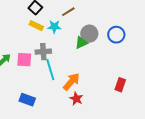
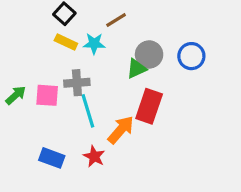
red rectangle: (120, 85) -> (149, 106), moved, size x1.5
red star: (76, 99) -> (94, 156), moved

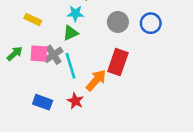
yellow rectangle: (66, 42) -> (33, 20), moved
green triangle: (136, 69) -> (71, 33), moved
gray cross: (77, 83) -> (53, 55), moved, turned -30

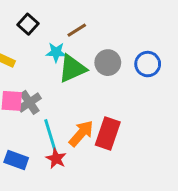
green triangle: (71, 33) -> (72, 68), moved, size x1.5
red rectangle: (118, 62) -> (108, 133), moved
cyan line: (71, 66) -> (50, 135), moved

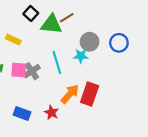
cyan star: (56, 52) -> (81, 56), moved
green triangle: (72, 68) -> (51, 24), moved, turned 30
cyan line: (50, 135) -> (57, 62), moved

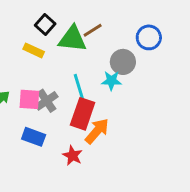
yellow rectangle: (13, 40) -> (34, 50), moved
blue circle: (119, 43) -> (149, 37), moved
red rectangle: (90, 94) -> (83, 114), moved
blue rectangle: (22, 114) -> (34, 137), moved

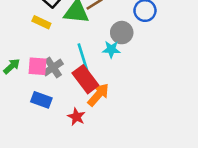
red rectangle: (83, 114) -> (85, 79), turned -56

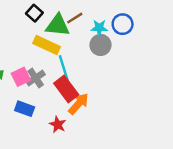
yellow rectangle: (41, 22) -> (47, 45), moved, size x1.5
cyan star: (111, 49) -> (99, 28), moved
pink square: (38, 66) -> (21, 77), turned -30

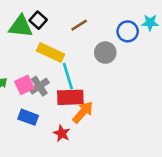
green triangle: (58, 25) -> (21, 26), moved
cyan star: (99, 28) -> (150, 23), moved
red rectangle: (66, 89) -> (70, 97), turned -55

